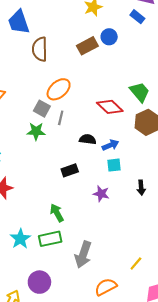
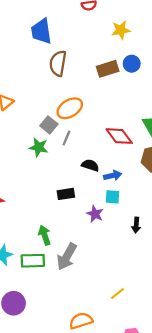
purple star: (101, 194) -> (95, 214), moved
gray arrow: (83, 254) -> (67, 257), moved
yellow line: (136, 263) -> (117, 294), moved

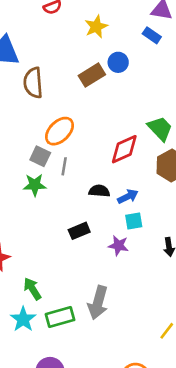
red diamond: (119, 136) -> (124, 149), turned -64
green arrow: (45, 235) -> (32, 289), moved

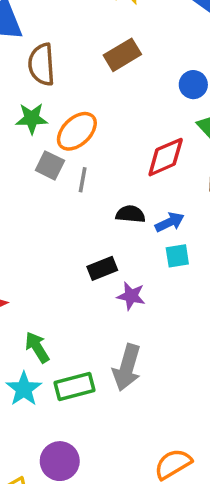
blue circle: (118, 62) -> (193, 85), moved
green star: (35, 185) -> (32, 118), moved
purple star: (118, 246) -> (131, 296), moved

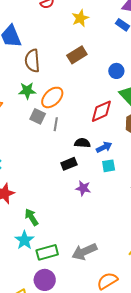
black rectangle: (102, 268) -> (69, 164), moved
gray arrow: (127, 368) -> (84, 252), moved, turned 50
green rectangle: (75, 386) -> (47, 252), moved

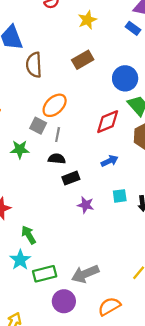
blue circle: (116, 71) -> (125, 78), size x1.5
green star: (27, 91) -> (20, 149), moved
black semicircle: (82, 143) -> (57, 159), moved
cyan square: (109, 166) -> (120, 196), moved
purple circle: (45, 280) -> (64, 301), moved

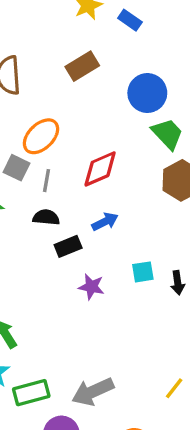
blue rectangle: (133, 28) -> (130, 20), moved
red diamond: (108, 122) -> (100, 169), moved
blue arrow: (110, 161) -> (105, 222), moved

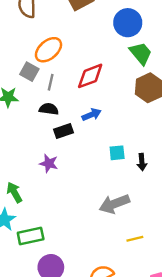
purple star: (91, 287) -> (49, 163), moved
yellow line: (174, 388) -> (135, 239), turned 35
gray arrow: (93, 392) -> (114, 204), moved

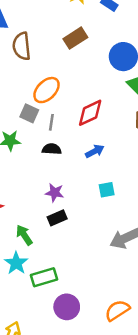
black rectangle: (64, 131) -> (57, 218), moved
cyan square: (117, 153) -> (107, 190), moved
purple star: (49, 163) -> (55, 193), moved

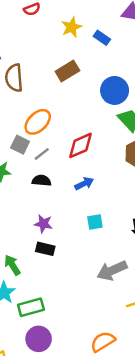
gray line: (51, 122) -> (42, 154), turned 42
black rectangle: (57, 218) -> (45, 249), turned 36
purple circle: (67, 307) -> (39, 339), moved

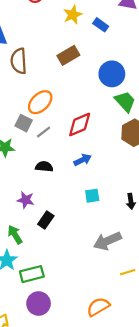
black semicircle: (41, 181) -> (44, 167), moved
purple star: (43, 224) -> (26, 200), moved
black rectangle: (45, 249) -> (46, 220), turned -70

